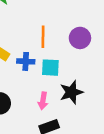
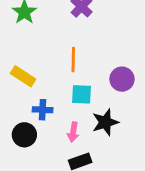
purple circle: (80, 38) -> (122, 79), moved
blue cross: (26, 61) -> (43, 110), moved

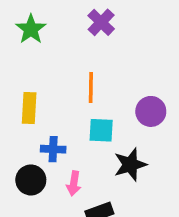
yellow rectangle: (23, 76) -> (29, 108), turned 60
pink arrow: (73, 132) -> (74, 183), moved

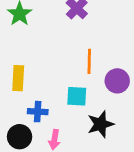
orange line: (91, 87) -> (89, 61), moved

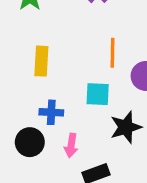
yellow rectangle: (18, 78) -> (41, 61), moved

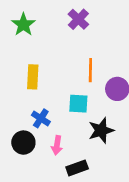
blue cross: (51, 112) -> (41, 118), turned 30

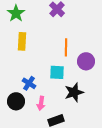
yellow rectangle: (33, 77) -> (22, 41), moved

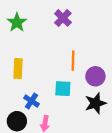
yellow rectangle: (22, 41) -> (18, 68), moved
black star: (74, 92) -> (95, 103), moved

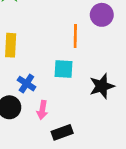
purple circle: (95, 76) -> (102, 15), moved

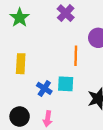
blue cross: (26, 84) -> (44, 88), moved

